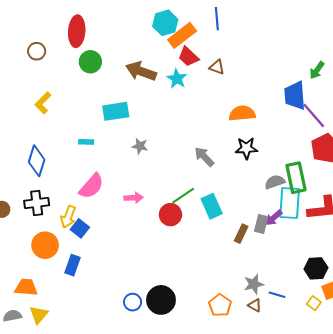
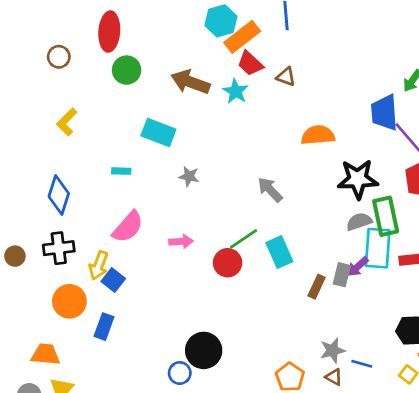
cyan rectangle: (116, 111) -> (158, 133), turned 30
black star: (246, 148) -> (358, 179), moved, size x1.4
black circle: (161, 300) -> (204, 350), moved

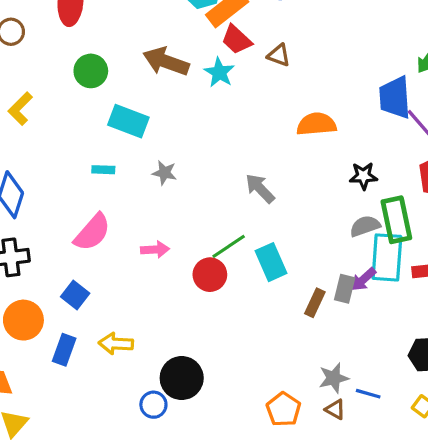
green circle: (127, 70) -> (91, 71), moved
cyan rectangle: (121, 171) -> (103, 170), moved
black star: (358, 179) -> (363, 176), size x0.6
yellow arrow: (99, 265) -> (116, 344), moved, turned 72

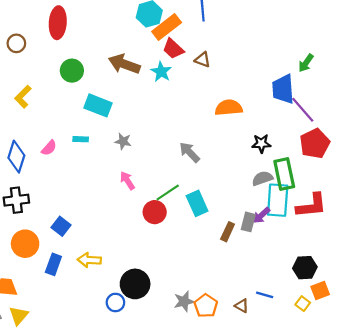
pink semicircle: (92, 232) -> (49, 148), moved, size x0.6
pink arrow: (155, 250) -> (127, 181), moved, turned -120
gray star: (334, 378) -> (184, 301), moved

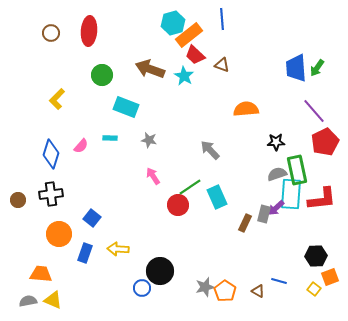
brown circle: (16, 43) -> (51, 33), moved
blue trapezoid: (283, 89) -> (296, 68), moved
yellow triangle: (19, 316) -> (53, 300), turned -48

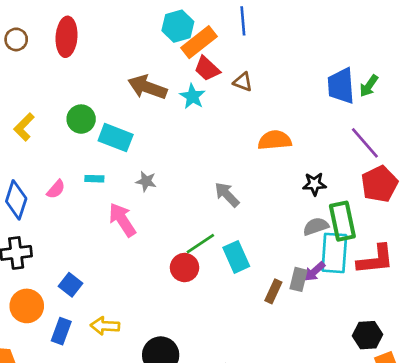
green circle: (102, 75) -> (81, 119), moved
pink arrow: (153, 176) -> (122, 220), moved, size x1.5

